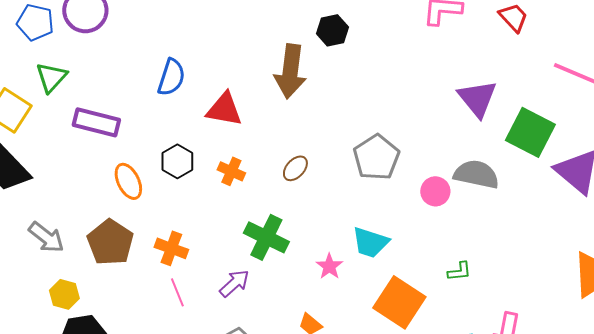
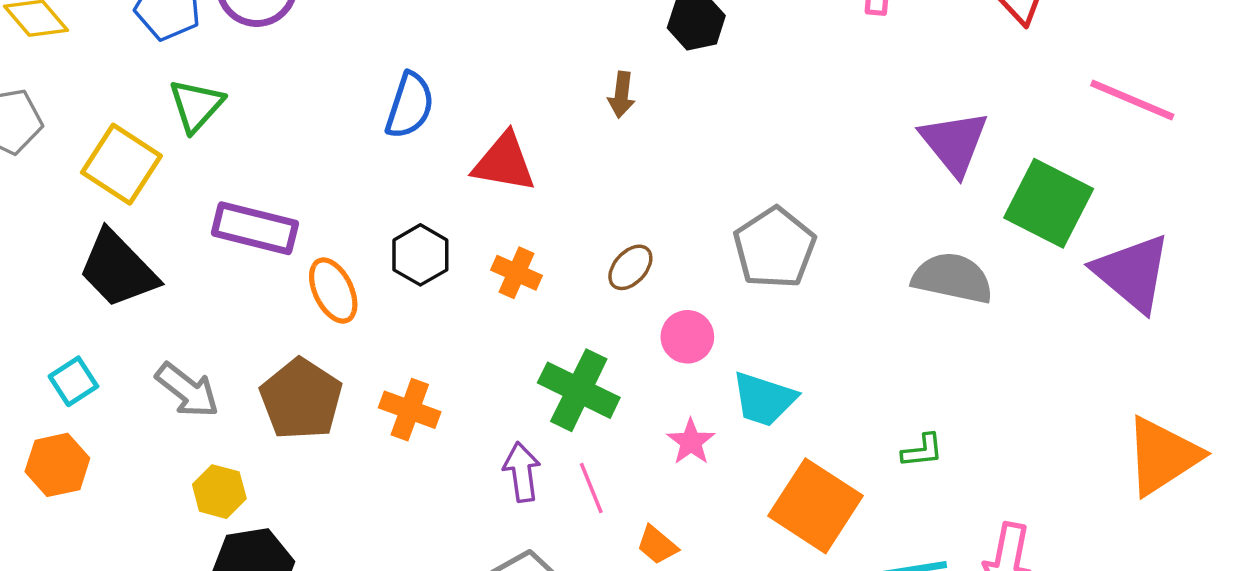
brown arrow: (290, 71) -> (622, 95), size x0.5
purple rectangle: (96, 122) -> (255, 228), moved
pink circle: (435, 191) -> (687, 337), moved
purple arrow: (234, 283) -> (522, 472), turned -56
pink line: (177, 292) -> (591, 488), moved

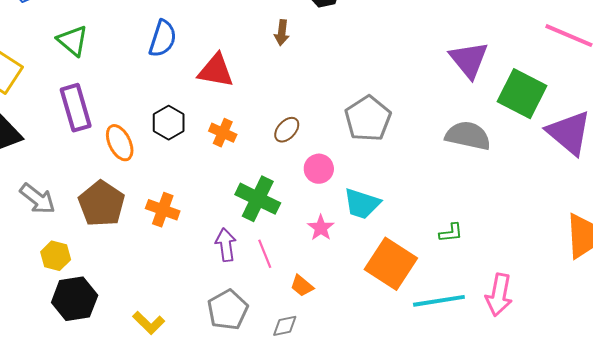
green triangle: (196, 105) -> (73, 41), moved, turned -32
purple rectangle: (255, 228) -> (76, 108), turned 60

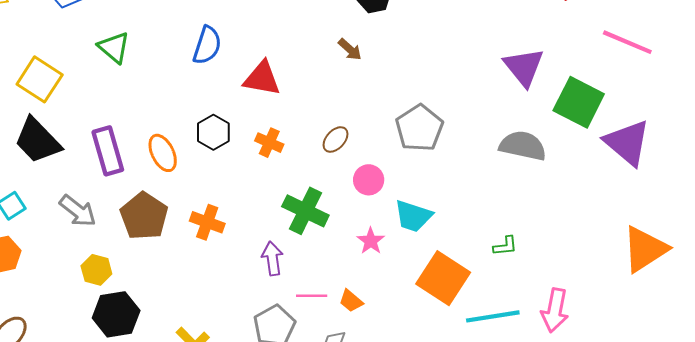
brown arrow: (282, 33) -> (350, 49), moved, turned -55
purple rectangle: (76, 108) -> (108, 151), moved
pink line: (265, 254) -> (312, 296), moved, turned -68

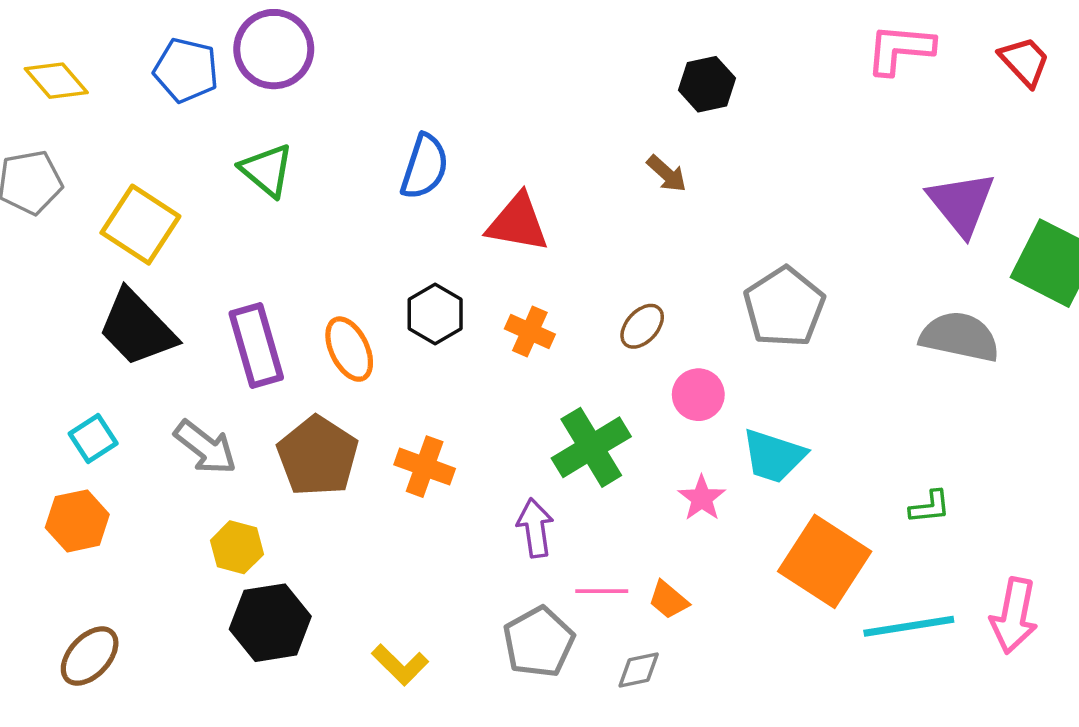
green cross: (305, 211) -> (591, 447), turned 33

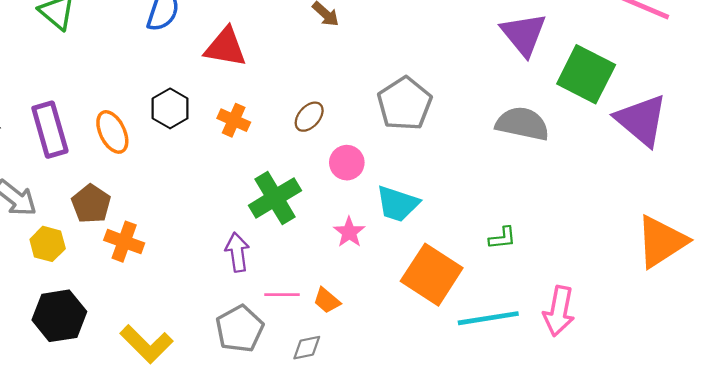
brown pentagon: (318, 456) -> (91, 204), size x0.7
orange cross: (425, 467) -> (124, 242), moved
yellow hexagon: (237, 547) -> (48, 244), moved
yellow L-shape: (400, 665) -> (147, 344), size x1.4

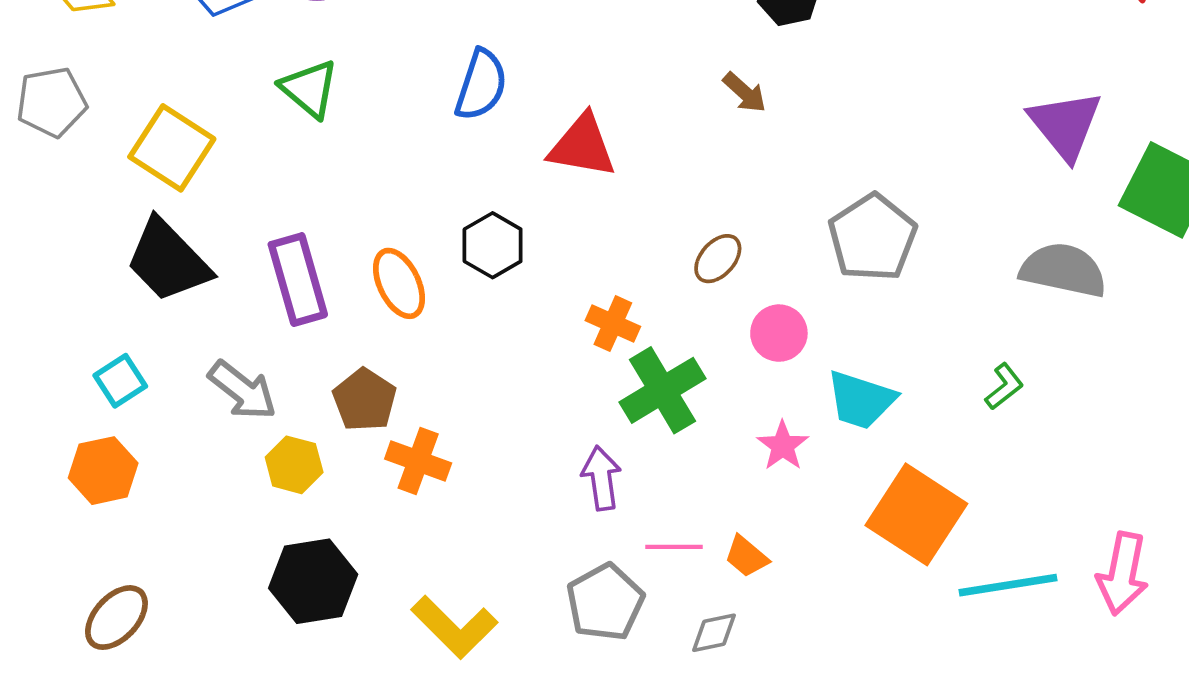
orange cross: (234, 120) -> (613, 324), moved
green L-shape: (502, 238) -> (1004, 387), moved, turned -32

